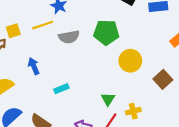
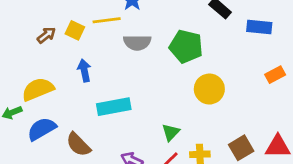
yellow square: (13, 31) -> (75, 30), moved, turned 32
brown square: (163, 79) -> (241, 148), moved
cyan rectangle: (61, 89) -> (114, 107), size x1.6

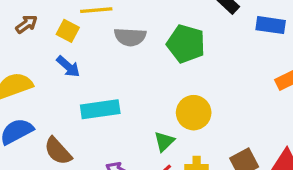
yellow square: (75, 30) -> (68, 31), moved
blue arrow: (84, 71) -> (68, 67), turned 140
yellow circle: (209, 89) -> (194, 113), moved

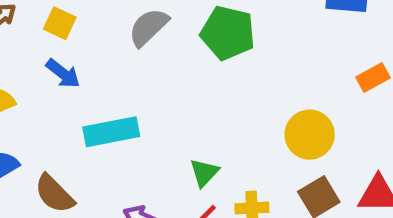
gray semicircle: (130, 37) -> (148, 27), turned 136
yellow circle: (194, 113) -> (310, 135), moved

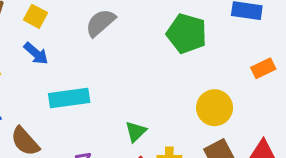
green pentagon: (228, 33) -> (187, 33), moved

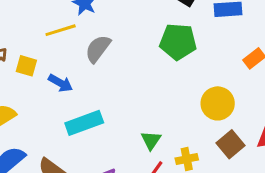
yellow square: (36, 16) -> (26, 66), moved
blue arrow: (36, 53) -> (60, 83), moved

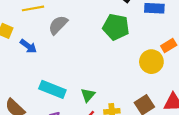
yellow circle: (218, 103) -> (151, 62), moved
cyan rectangle: (84, 123) -> (52, 89), moved, turned 35

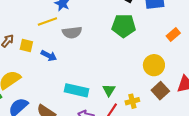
gray semicircle: (58, 25) -> (72, 32), turned -132
yellow circle: (151, 62) -> (154, 65), moved

